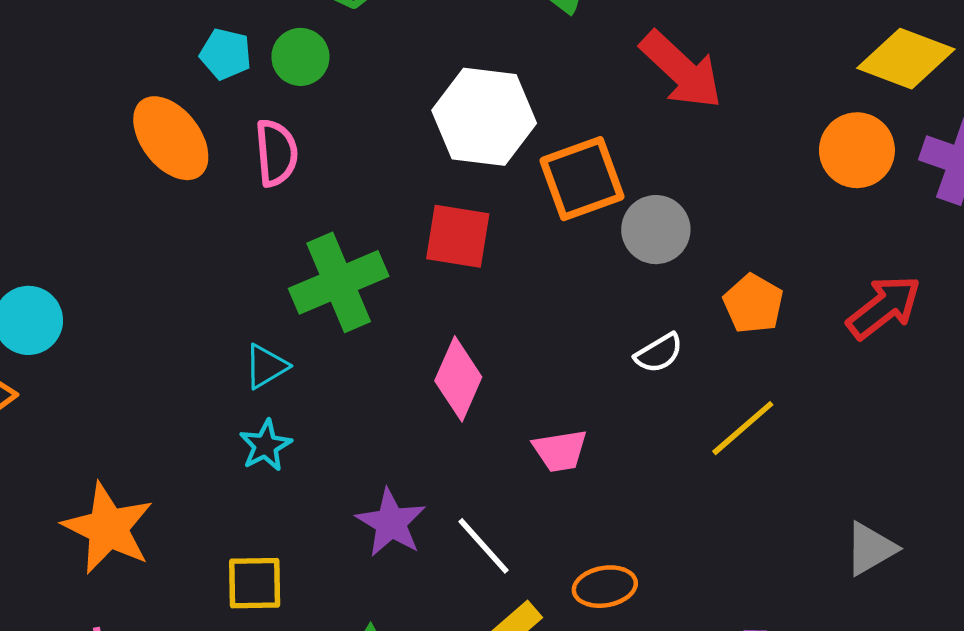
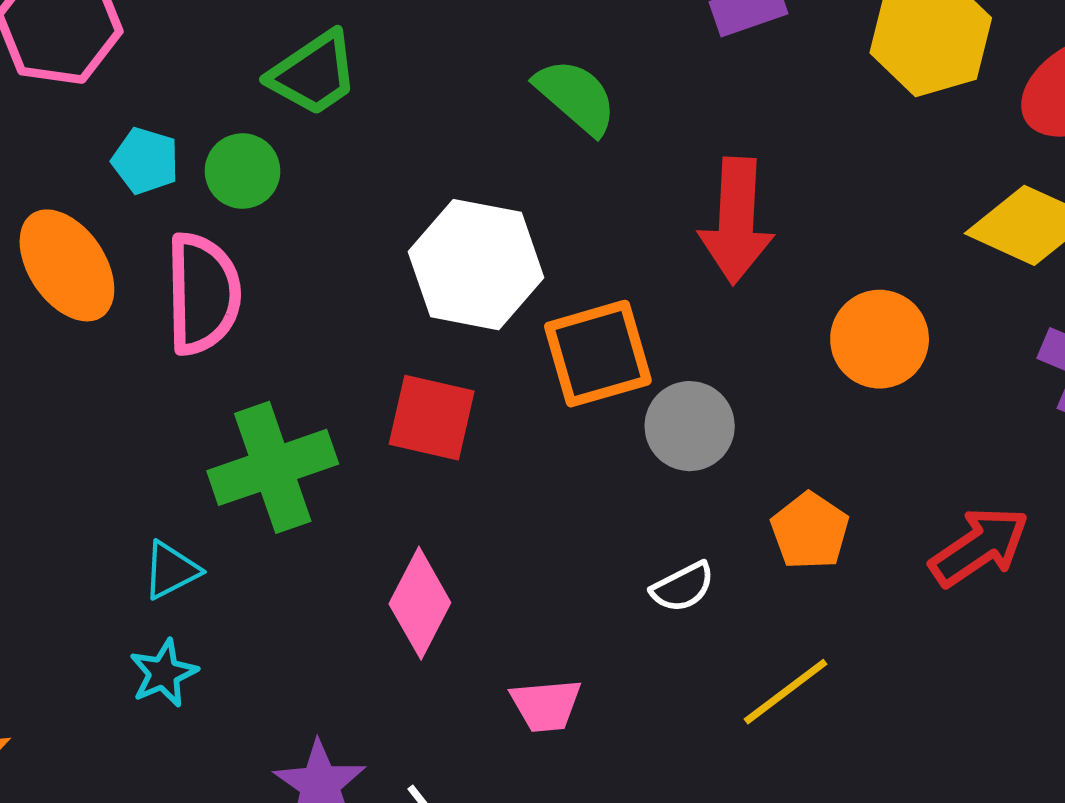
red arrow: (681, 70) -> (736, 221), turned 46
orange circle: (857, 150) -> (880, 339), moved
pink semicircle: (276, 153) -> (203, 294), size x1.4

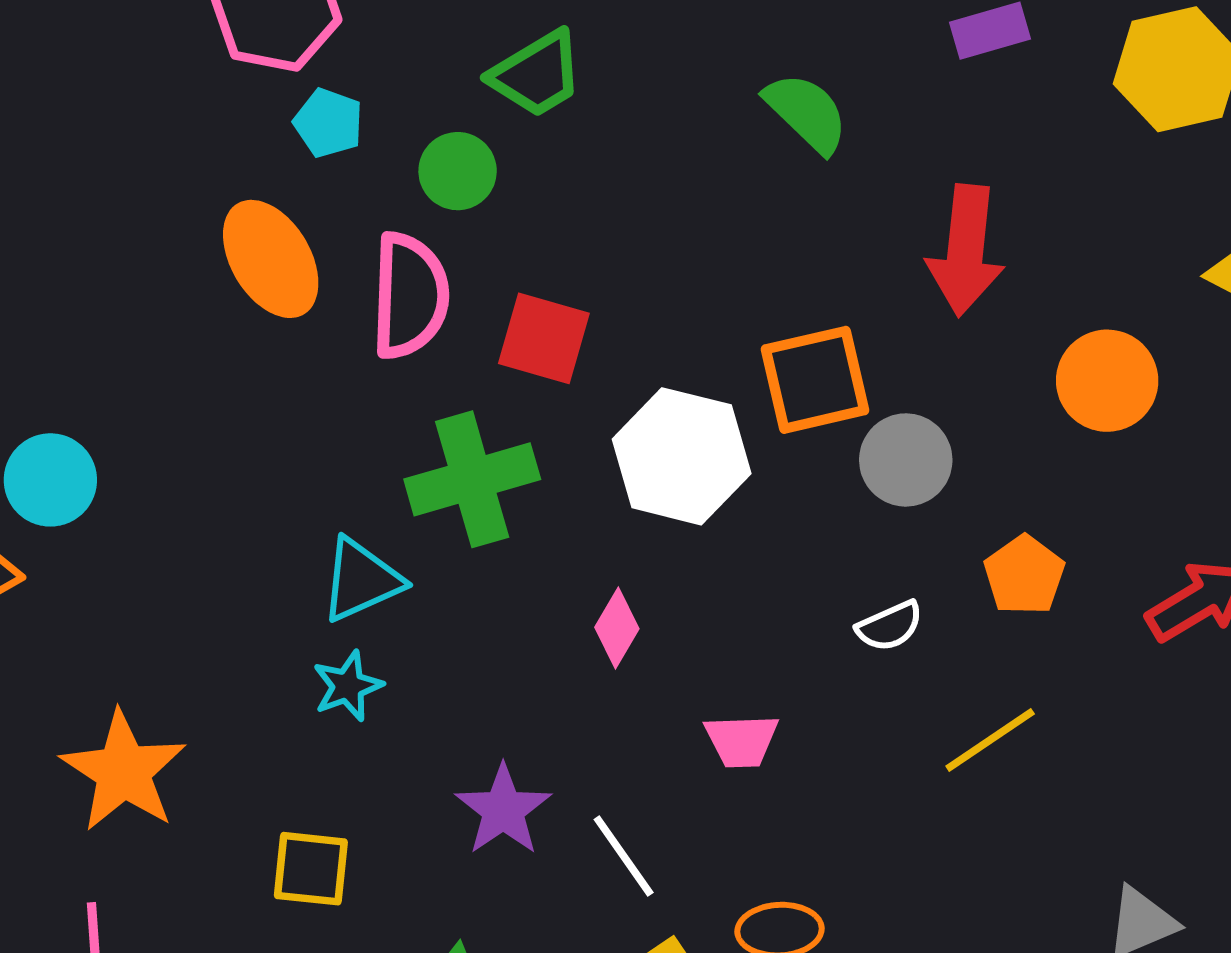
cyan pentagon: (145, 161) -> (328, 123), moved
white hexagon: (476, 265) -> (682, 456), moved
red square: (432, 418) -> (544, 338), moved
cyan triangle: (171, 570) -> (361, 580), size x1.4
pink diamond: (420, 603) -> (617, 628), size x0.7

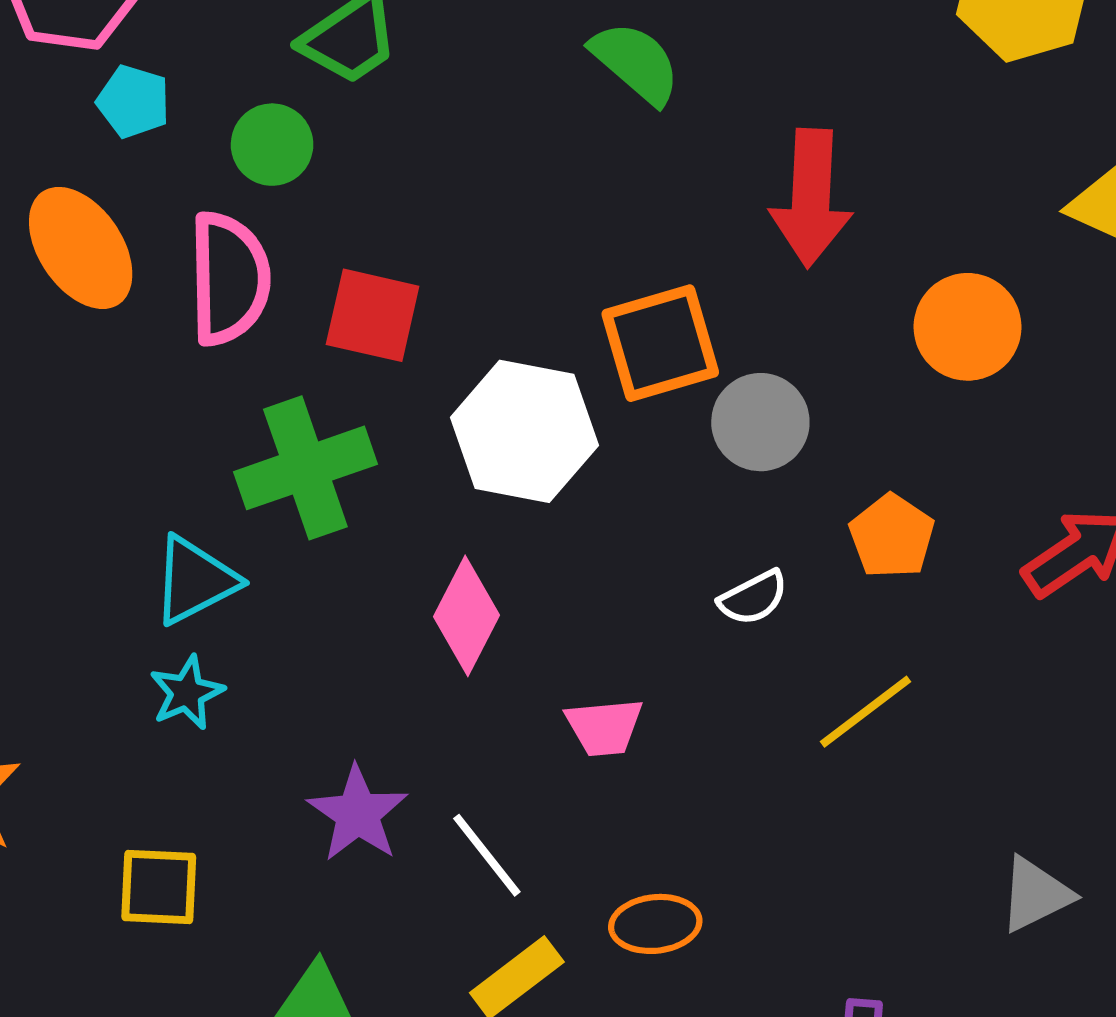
pink diamond: (617, 628) -> (466, 616), size x1.4

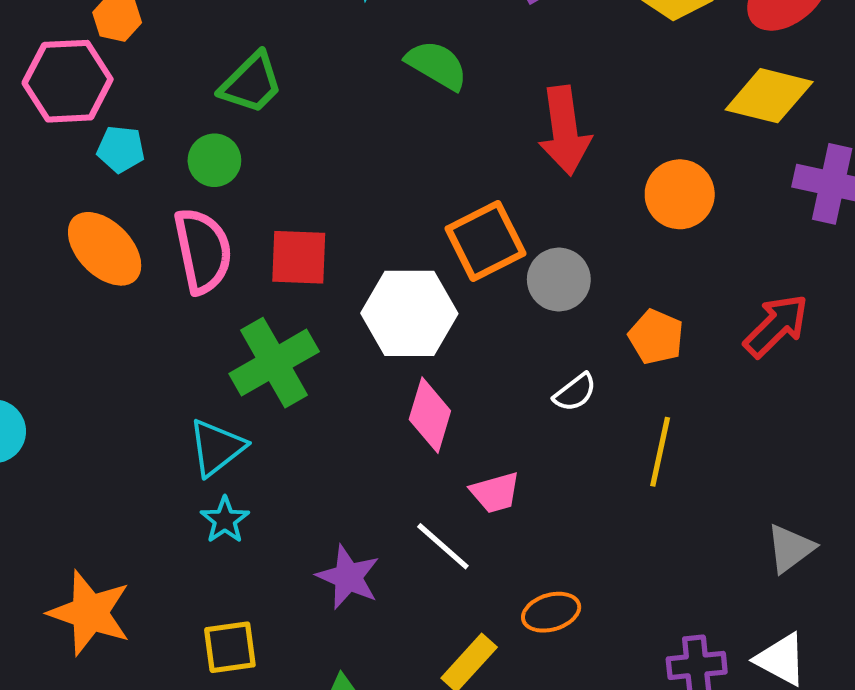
pink diamond: (466, 616) -> (430, 415), moved
yellow line: (866, 712) -> (660, 452), turned -30
white line: (487, 855) -> (443, 546), moved

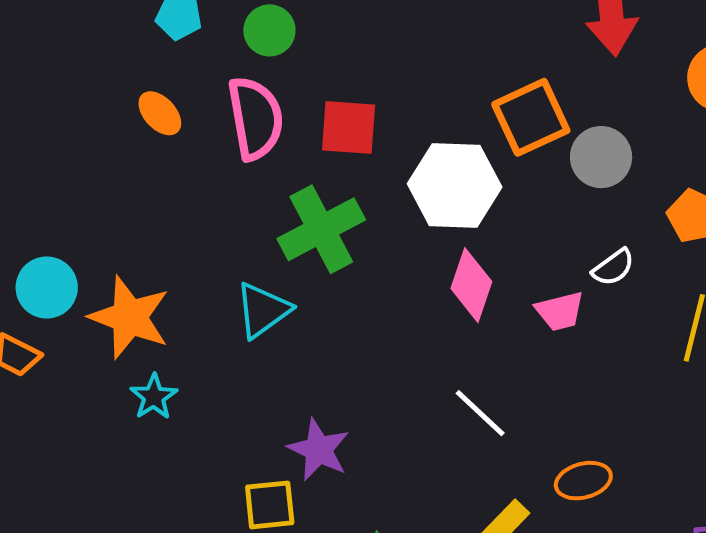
orange ellipse: (105, 249) -> (160, 113), size x0.6
pink trapezoid: (495, 493) -> (560, 311), moved
cyan star: (225, 520) -> (154, 397), moved
purple star: (348, 577) -> (319, 450), moved
orange star: (90, 613) -> (130, 317), moved

